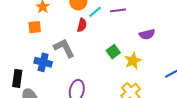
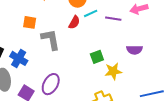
orange square: (35, 27) -> (30, 22), moved
blue cross: (43, 62) -> (19, 58), moved

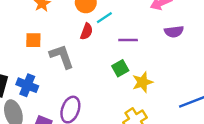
purple line: (113, 19) -> (128, 40), moved
purple semicircle: (134, 50) -> (174, 32), moved

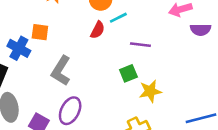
purple semicircle: (174, 32) -> (201, 30), moved
gray L-shape: (62, 56) -> (61, 71), moved, turned -136
blue cross: (27, 85) -> (19, 48), moved

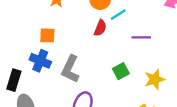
blue cross: (19, 48) -> (40, 61), moved
green square: (128, 73) -> (121, 71), moved

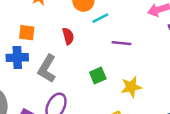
red semicircle: (100, 28) -> (68, 36), moved, turned -42
blue cross: (40, 61) -> (17, 58), turned -30

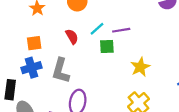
cyan line: (100, 18) -> (97, 29), moved
green square: (98, 75) -> (107, 46), moved, turned 35

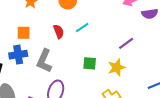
purple line: (121, 30) -> (126, 43), moved, turned -35
green square: (107, 46) -> (90, 63), moved

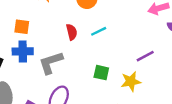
orange square: (24, 33) -> (22, 27), moved
gray L-shape: (44, 61) -> (51, 63), turned 40

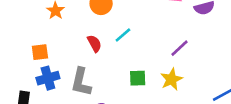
gray L-shape: (51, 63) -> (81, 82), turned -44

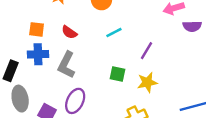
red semicircle: (94, 43) -> (69, 32), moved, turned 140
purple line: (180, 48) -> (147, 51), moved, turned -30

